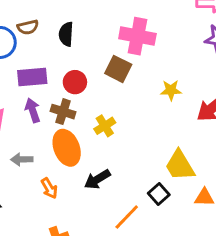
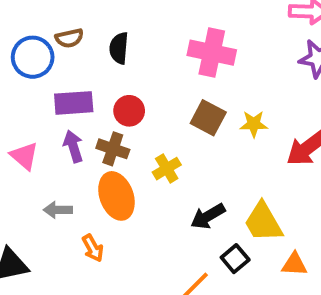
brown square: (118, 69) -> (208, 118), moved
black arrow: (97, 179) -> (208, 216), moved

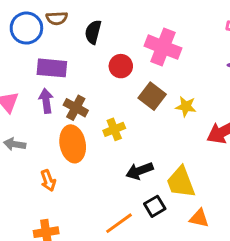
red circle: (129, 111) -> (121, 66), moved
gray arrow: (58, 210) -> (15, 144), moved

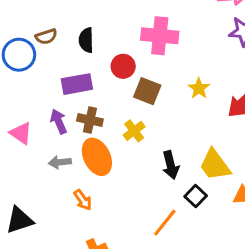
purple rectangle: (52, 68) -> (77, 84), moved
brown square: (152, 96) -> (147, 91), moved
yellow star: (186, 107) -> (199, 88), turned -30
gray arrow: (15, 144) -> (60, 162), moved
black arrow: (139, 171) -> (171, 165), turned -68

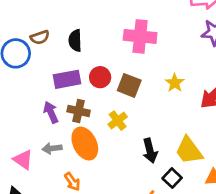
red circle: (123, 66) -> (100, 77), moved
pink triangle: (21, 133) -> (23, 160), moved

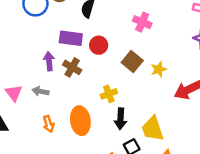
pink cross: (140, 36) -> (142, 22), size x0.7
brown square: (129, 85) -> (132, 61), moved
yellow cross: (118, 121) -> (109, 94), moved
orange ellipse: (85, 144) -> (80, 121), moved

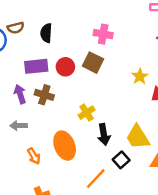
brown square: (132, 61) -> (93, 63), moved
yellow star: (159, 69) -> (140, 76), moved

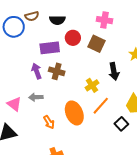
black semicircle: (46, 33) -> (57, 20), turned -91
red circle: (65, 67) -> (73, 38), moved
black arrow: (104, 134) -> (114, 71), moved
orange line: (96, 179) -> (101, 106), moved

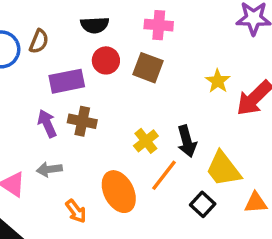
brown semicircle: (32, 16) -> (39, 41), moved, turned -48
black semicircle: (57, 20) -> (95, 25), moved
black arrow: (114, 71) -> (187, 141), moved

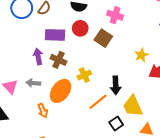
yellow cross: (146, 141) -> (84, 75), moved
orange ellipse: (119, 192) -> (61, 91), moved, turned 50

